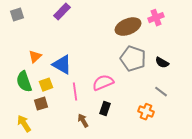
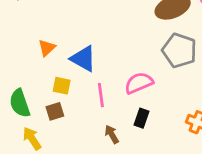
green semicircle: (24, 82) -> (20, 103), moved
yellow square: (46, 85) -> (62, 86), turned 32

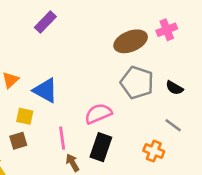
pink line: (101, 95) -> (62, 138), moved
black rectangle: (141, 118) -> (101, 147), size x1.5

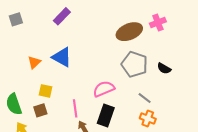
blue triangle: (45, 90) -> (62, 57), moved
gray line: (173, 125) -> (145, 98), moved

